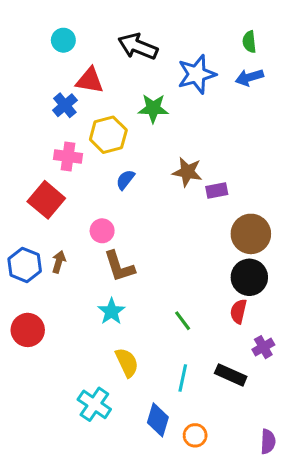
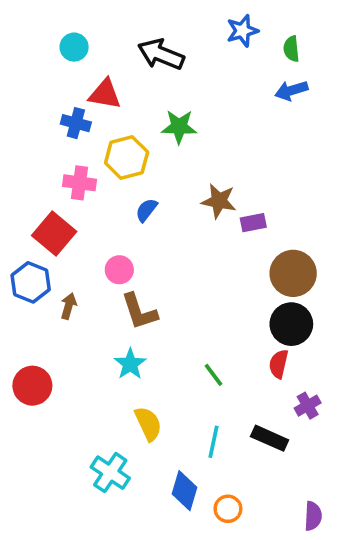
blue star: (197, 74) -> (242, 31), moved, size x0.7
blue cross: (65, 105) -> (76, 123), turned -35
blue hexagon: (25, 265) -> (31, 282), moved

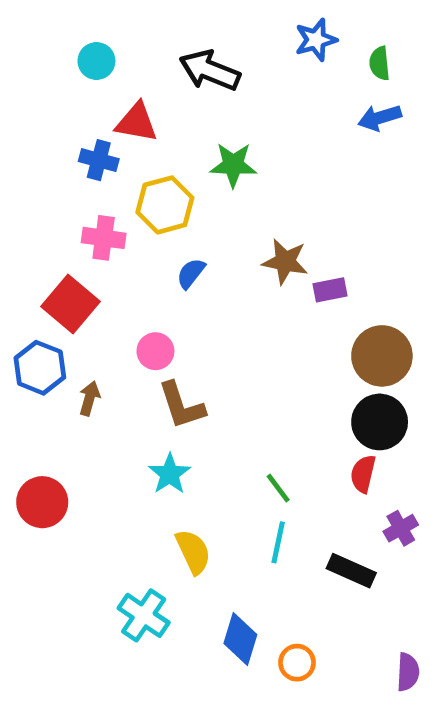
cyan line: (213, 442) -> (278, 542), moved

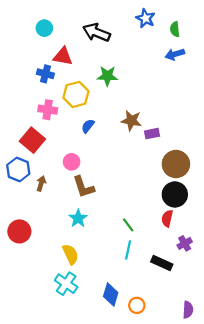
blue star: (316, 40) -> (145, 18), turned -30
yellow semicircle: (193, 552) -> (70, 254), moved

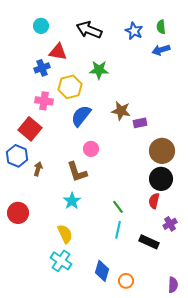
blue star: (145, 18) -> (134, 31), moved
blue cross: (45, 74) -> (42, 68), turned -35
blue semicircle: (88, 126) -> (81, 116), size x1.6
pink circle: (72, 162) -> (91, 149), moved

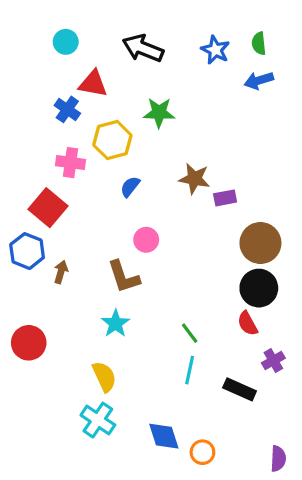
blue cross: (42, 68) -> (67, 109), turned -35
blue semicircle: (81, 116) -> (130, 187), size x0.6
red semicircle: (154, 201) -> (248, 323), turned -42
blue diamond: (102, 271) -> (164, 436), turned -35

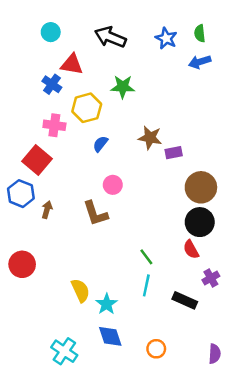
cyan star: (116, 323) -> (107, 304), moved
cyan cross: (98, 420) -> (64, 351), moved
blue diamond: (164, 436) -> (110, 336), moved

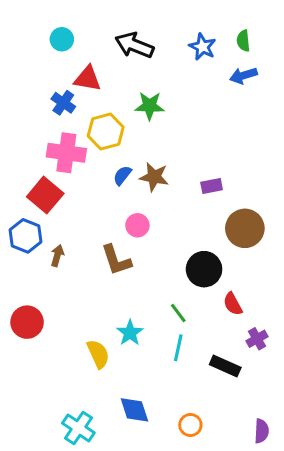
pink cross: (54, 125) -> (66, 153), size x1.4
brown star: (150, 138) -> (154, 177), moved
black circle: (200, 222) -> (204, 269), moved
cyan star: (107, 304) -> (130, 333), moved

